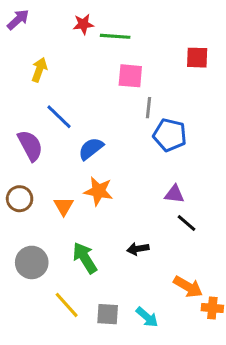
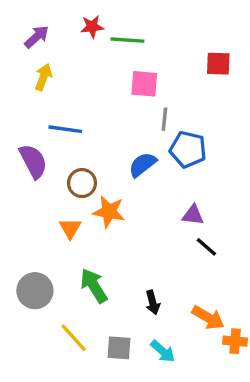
purple arrow: (18, 20) -> (37, 37), moved
blue line: (59, 117) -> (65, 129), turned -36
blue semicircle: (91, 149) -> (143, 165), moved
brown circle: (20, 199) -> (82, 183), moved
black arrow: (138, 249) -> (153, 302), moved, turned -95

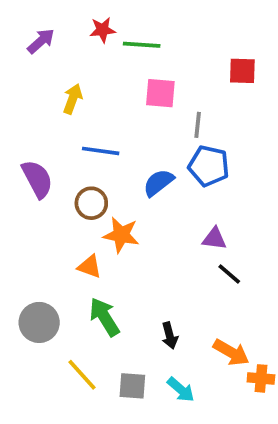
yellow arrow: (43, 77) -> (73, 99), moved
gray line: (164, 119) -> (198, 125), moved
blue line: (65, 129) -> (101, 151), moved
orange triangle: (70, 228) -> (89, 267), moved, turned -40

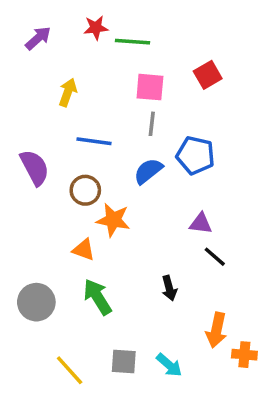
red square: (242, 71) -> (208, 75), moved, turned -32
gray line: (198, 125) -> (152, 124), moved
black arrow: (170, 336) -> (169, 288), moved
orange arrow: (231, 352) -> (216, 330), turned 72
yellow line: (82, 375) -> (70, 370), moved

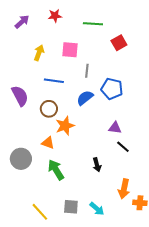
green line: (133, 42) -> (93, 24), moved
pink square: (150, 87) -> (70, 50), moved
orange star: (113, 220) -> (65, 126), turned -30
gray circle: (36, 302) -> (21, 159), moved

